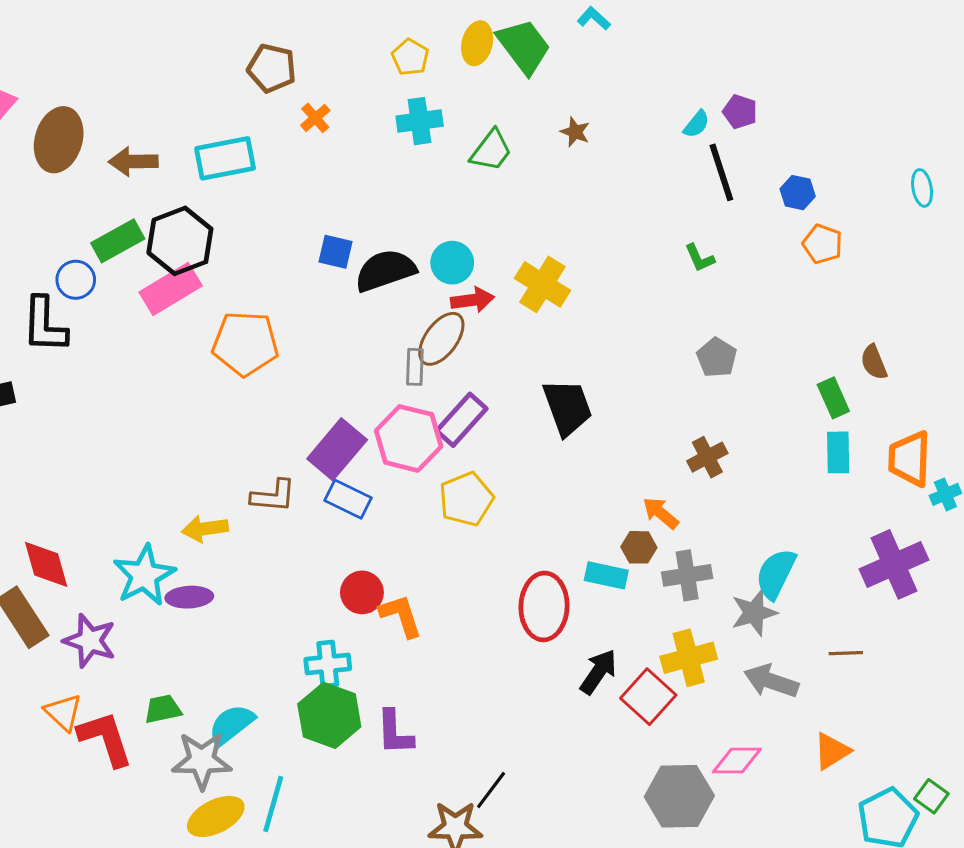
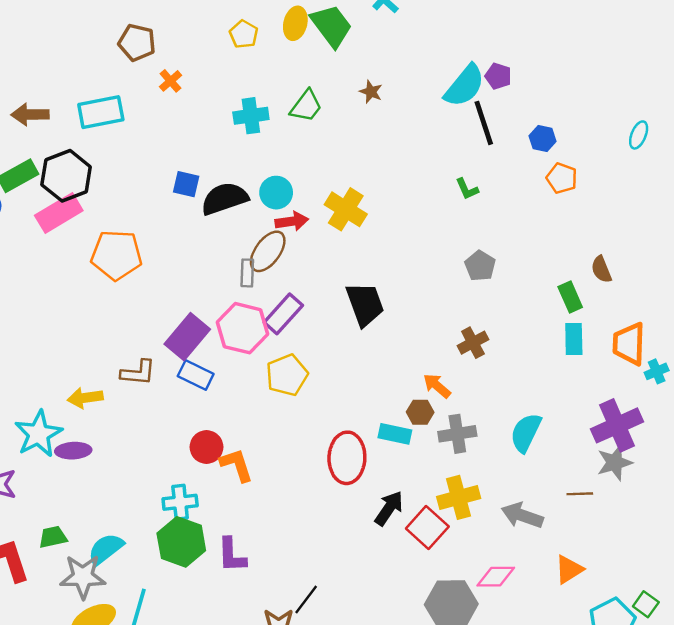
cyan cross: (420, 121) -> (251, 116), moved
cyan semicircle: (696, 124) -> (465, 86), size x2.0
cyan ellipse: (922, 188) -> (639, 135), turned 32
gray star: (754, 613) -> (615, 463), moved

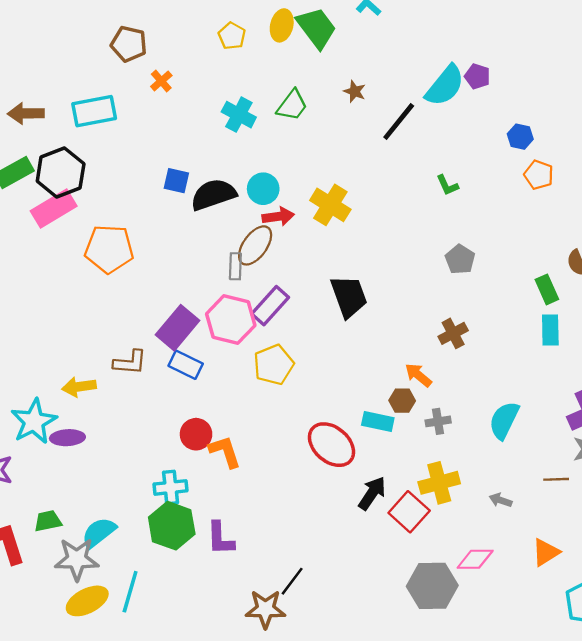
cyan cross: (251, 116) -> (239, 115), turned 36
black line: (484, 123) -> (399, 122), moved, turned 57
gray cross: (457, 434) -> (438, 421), size x0.7
red ellipse: (347, 458) -> (331, 445), turned -51
gray arrow: (522, 515) -> (501, 500), size x0.6

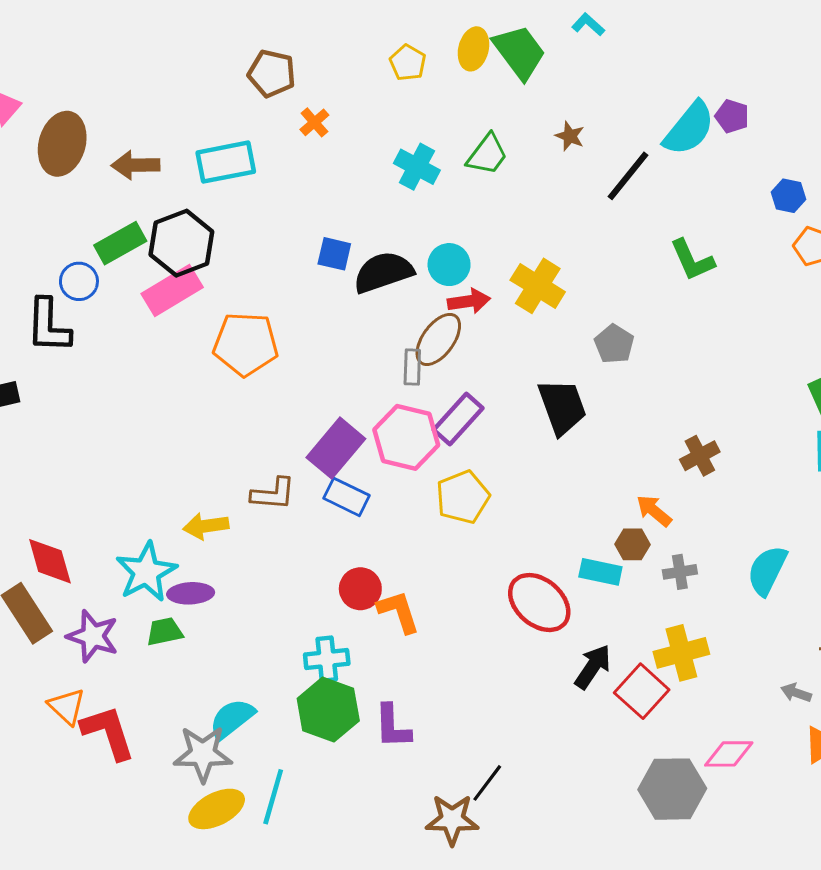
green L-shape: (447, 185) -> (692, 260), size x1.5
gray pentagon: (460, 259) -> (614, 344), moved
gray arrow: (501, 500) -> (796, 693), moved
green trapezoid: (48, 521) -> (165, 632), moved

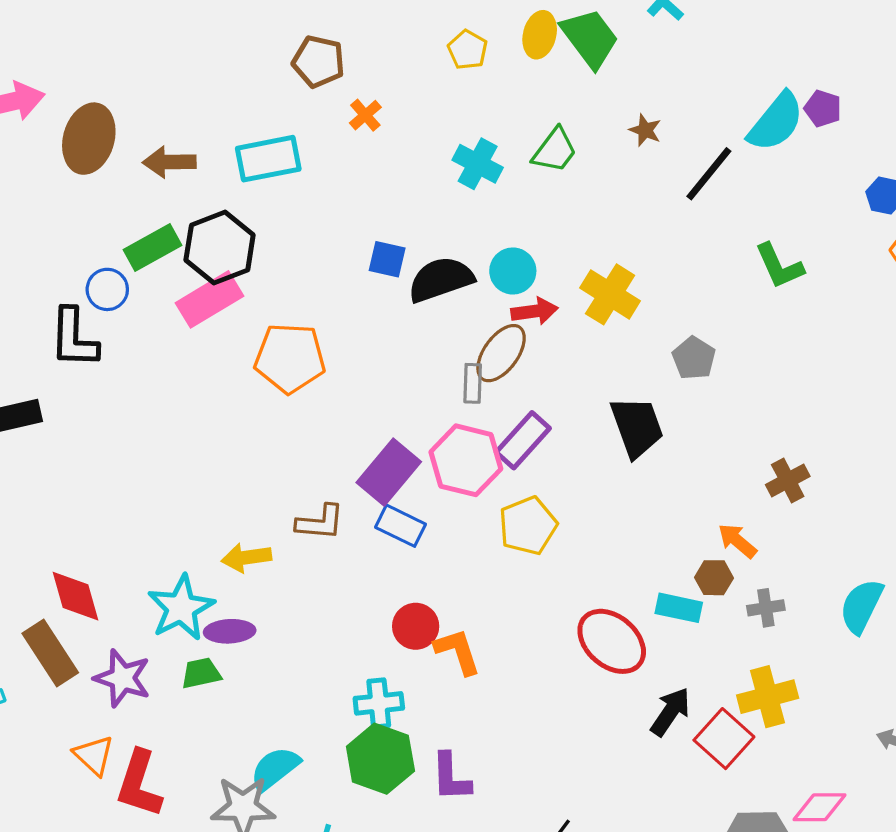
red L-shape: (108, 732) -> (139, 784), turned -144

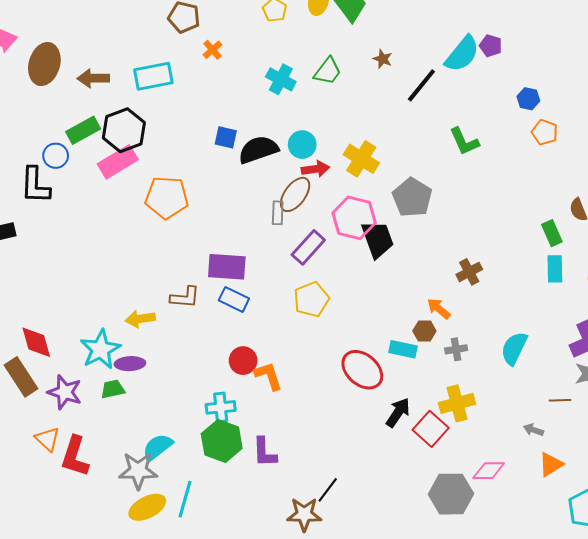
gray pentagon: (694, 358) -> (412, 198), size x1.5
pink hexagon: (466, 460) -> (354, 218), moved
purple rectangle: (389, 472) -> (227, 267), turned 54

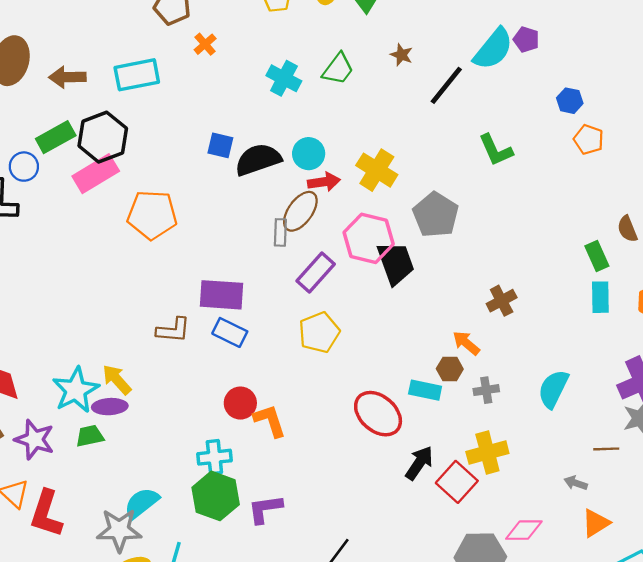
yellow arrow: (140, 319) -> (117, 380), moved, turned 56
purple L-shape: (264, 452) -> (265, 509), turned 84

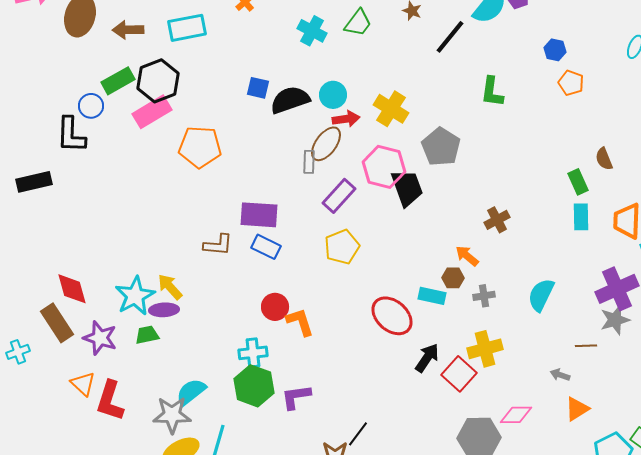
green L-shape: (496, 150) -> (492, 92), turned 32

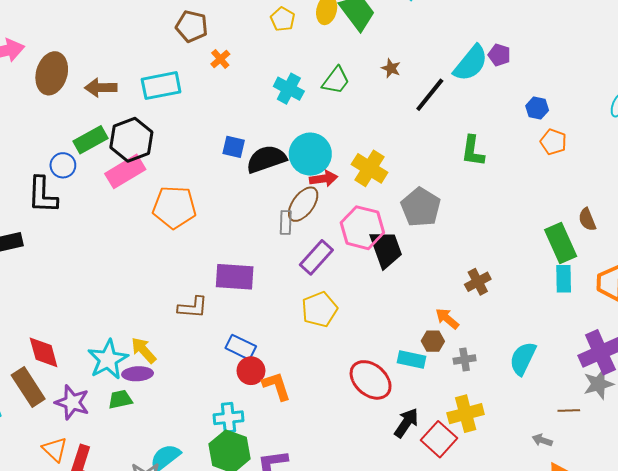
cyan circle: (333, 95) -> (310, 154), size x1.5
green rectangle: (578, 182) -> (561, 243), size x1.5
blue rectangle: (266, 247) -> (241, 347), moved

